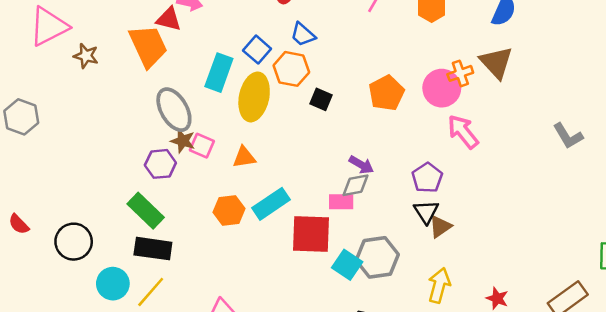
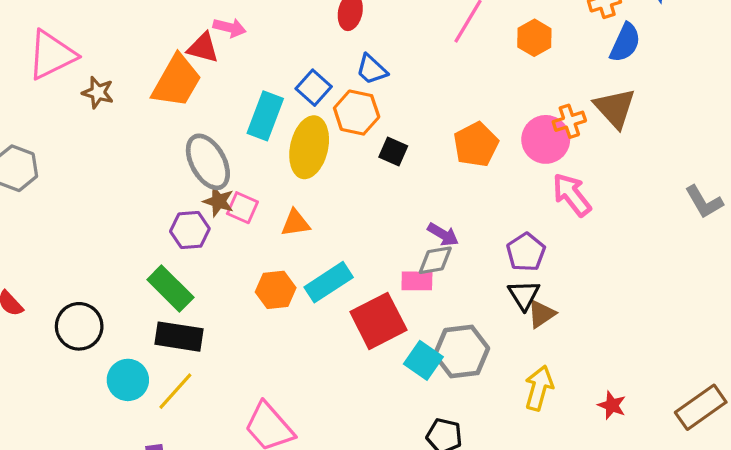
orange trapezoid: (148, 46) -> (177, 81), turned 54
red square: (311, 234) -> (378, 321), turned -30

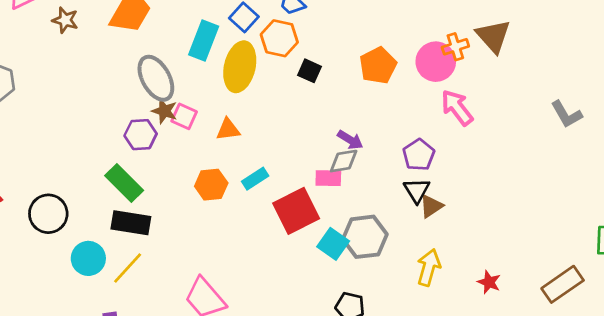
cyan rectangle: (329, 282) -> (255, 179), size x0.7

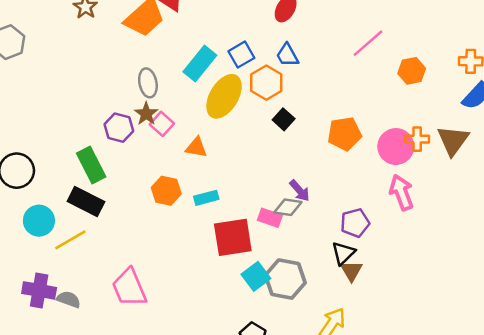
gray ellipse: (156, 78) -> (148, 83), size x0.7
brown triangle: (431, 206) -> (352, 271), turned -45

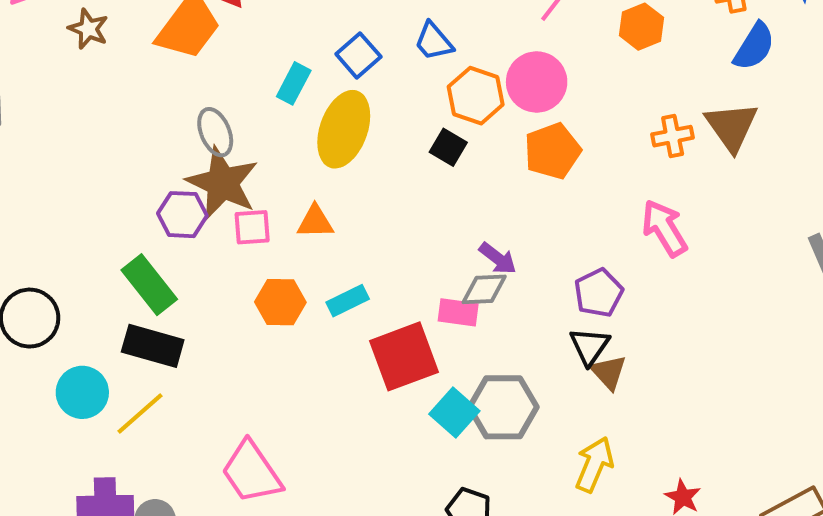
cyan rectangle: (200, 63) -> (294, 83), size x0.7
orange hexagon: (266, 83) -> (476, 96), moved
brown star: (146, 114) -> (222, 183), size x1.8
pink square: (162, 124) -> (252, 227), moved, turned -35
pink circle: (396, 147) -> (537, 82), moved

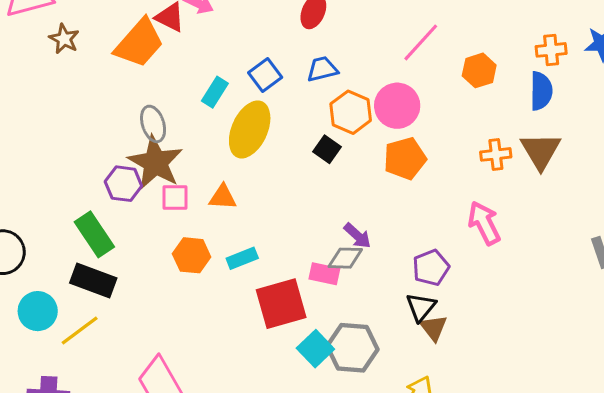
blue trapezoid: (434, 41) -> (322, 69), turned 112
blue semicircle: (754, 46) -> (541, 91), moved, turned -36

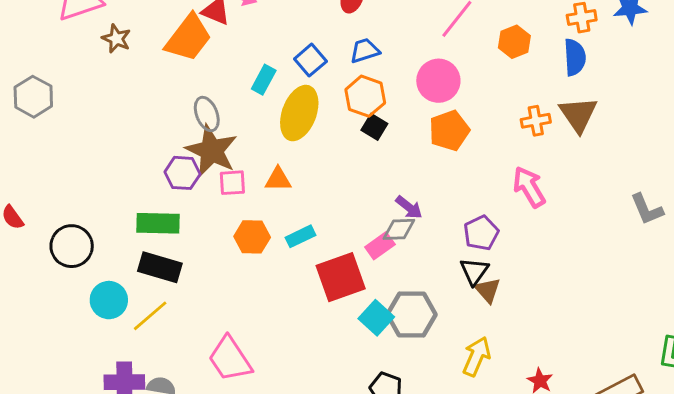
orange hexagon: (351, 112) -> (365, 96), moved
green rectangle: (94, 234) -> (158, 223), turned -51
pink rectangle: (324, 274) -> (380, 246), turned -44

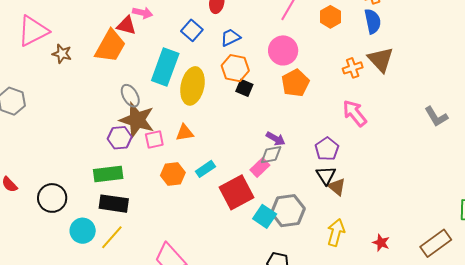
blue square: (310, 60) -> (192, 30), moved
cyan rectangle: (264, 80) -> (165, 67), size x1.8

